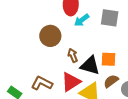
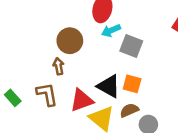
gray square: (110, 18) -> (131, 46), moved
brown arrow: (73, 55) -> (59, 66), moved
brown L-shape: (42, 83) -> (47, 94), turned 40

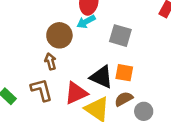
cyan arrow: (111, 31) -> (86, 22), moved

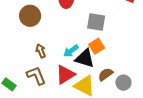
cyan arrow: (86, 22) -> (71, 51), moved
brown circle: (59, 35) -> (30, 16), moved
orange square: (124, 73) -> (97, 46), moved, turned -35

